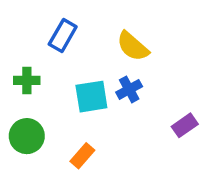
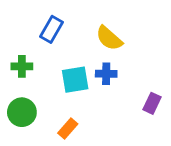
blue cross: (129, 89) -> (106, 74), turned 30
purple rectangle: (185, 125) -> (152, 103), turned -30

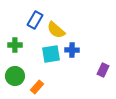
yellow semicircle: (109, 38) -> (56, 30), moved
orange rectangle: (68, 128) -> (37, 87), moved

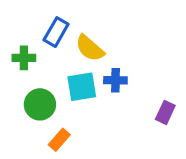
green cross: (15, 45) -> (24, 58), moved
green circle: (15, 76) -> (40, 104), moved

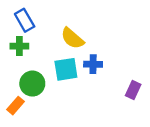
blue rectangle: (56, 32) -> (25, 20), moved, turned -60
orange rectangle: (59, 140) -> (16, 106), moved

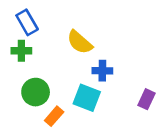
cyan square: (66, 69) -> (87, 98), moved, turned 30
orange rectangle: (16, 106) -> (54, 116), moved

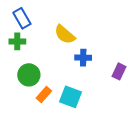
cyan square: (87, 98) -> (70, 97), moved
purple rectangle: (146, 99) -> (119, 71), moved

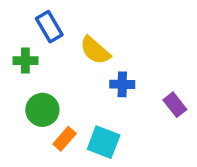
blue rectangle: (22, 18) -> (49, 27), moved
purple rectangle: (119, 71) -> (175, 105), turned -63

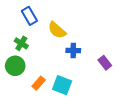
green cross: (25, 61) -> (21, 43), moved, turned 32
green circle: (42, 110) -> (15, 66), moved

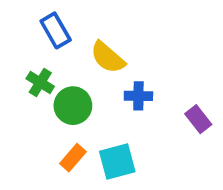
green circle: (15, 66) -> (73, 106), moved
cyan square: (62, 85) -> (117, 161), turned -36

